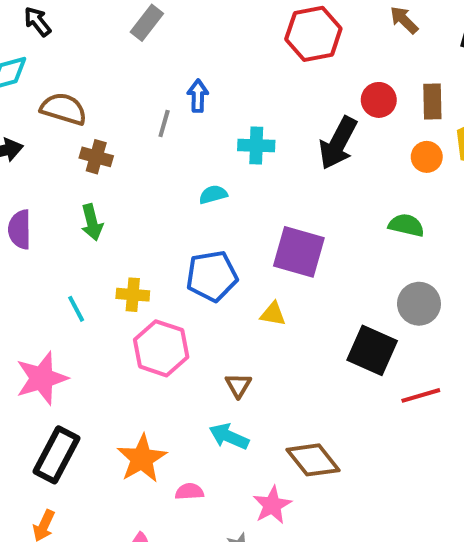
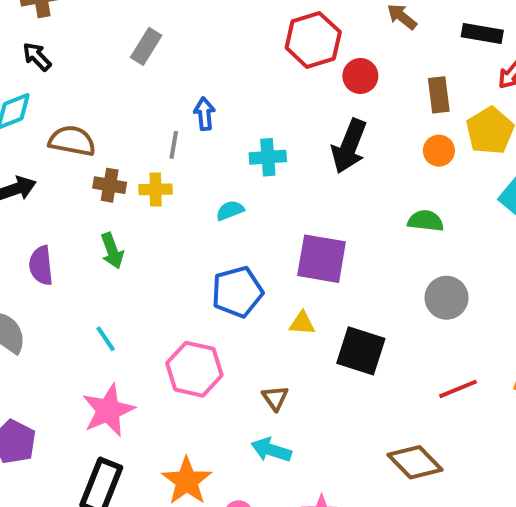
red circle: (379, 100) -> (360, 76), moved
yellow cross: (133, 295) -> (156, 189), moved
black square: (372, 350) -> (361, 351), moved
pink star: (42, 378) -> (108, 410), moved
brown diamond: (313, 460) -> (415, 462), moved

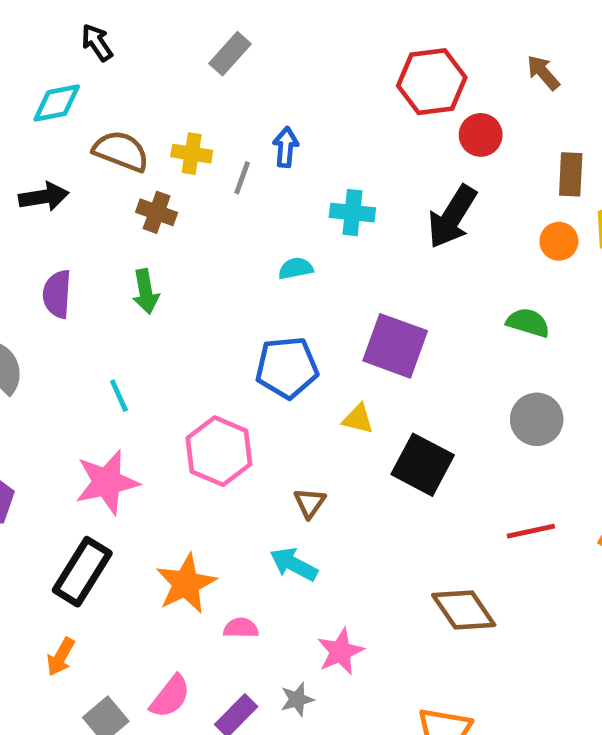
yellow cross: (156, 189) -> (192, 154), moved

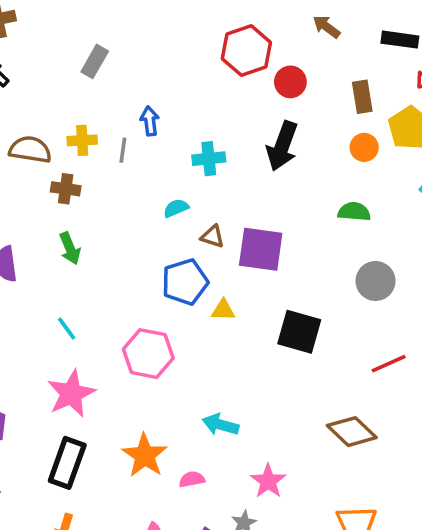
yellow triangle: (358, 419) -> (223, 310), moved
brown triangle: (310, 503) -> (213, 236), moved, turned -35

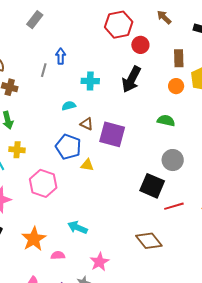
yellow cross: (82, 140) -> (17, 150), moved
blue pentagon: (185, 282) -> (68, 147), turned 30
black square: (299, 332) -> (152, 186), moved

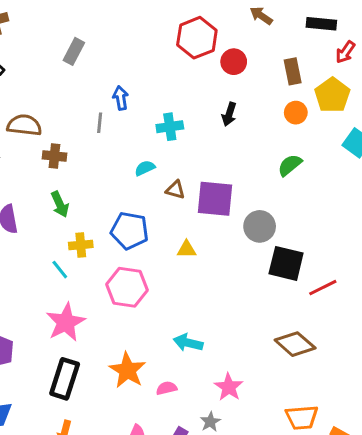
black arrow: (131, 79) -> (229, 114), size x0.6
green semicircle: (166, 121) -> (290, 165), turned -42
blue pentagon: (68, 147) -> (130, 231), moved
gray circle: (173, 160) -> (260, 226), moved

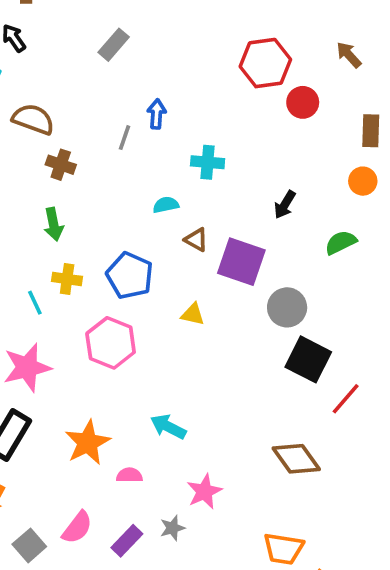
black arrow: (229, 114) -> (285, 205), moved
red line: (323, 288) -> (346, 399), turned -36

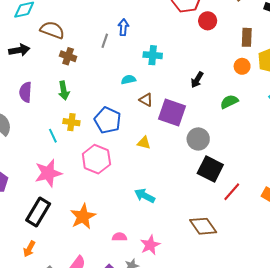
cyan arrow: (168, 427) -> (145, 196), moved
pink semicircle: (129, 475) -> (119, 237), moved

